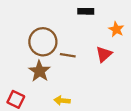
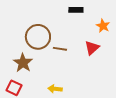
brown star: (40, 71) -> (23, 63), moved

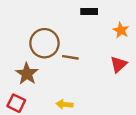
red triangle: (92, 48) -> (119, 64), moved

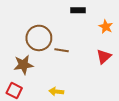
brown star: (27, 74) -> (23, 65), turned 30

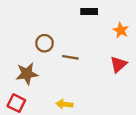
brown circle: (39, 38) -> (45, 43), size x0.6

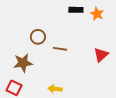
orange star: (121, 30) -> (97, 14), moved

